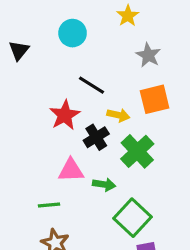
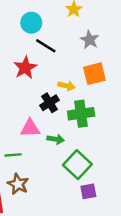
black line: (91, 85) -> (46, 46), moved
red star: (65, 115) -> (25, 68), moved
green cross: (137, 151) -> (81, 114), turned 35

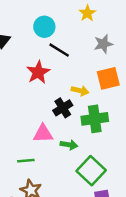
gray star: (90, 40) -> (103, 44), turned 30

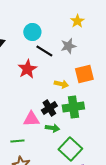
yellow star: (87, 13) -> (77, 21), moved
gray star: (103, 44) -> (68, 46), moved
black cross: (63, 108) -> (49, 108), moved

